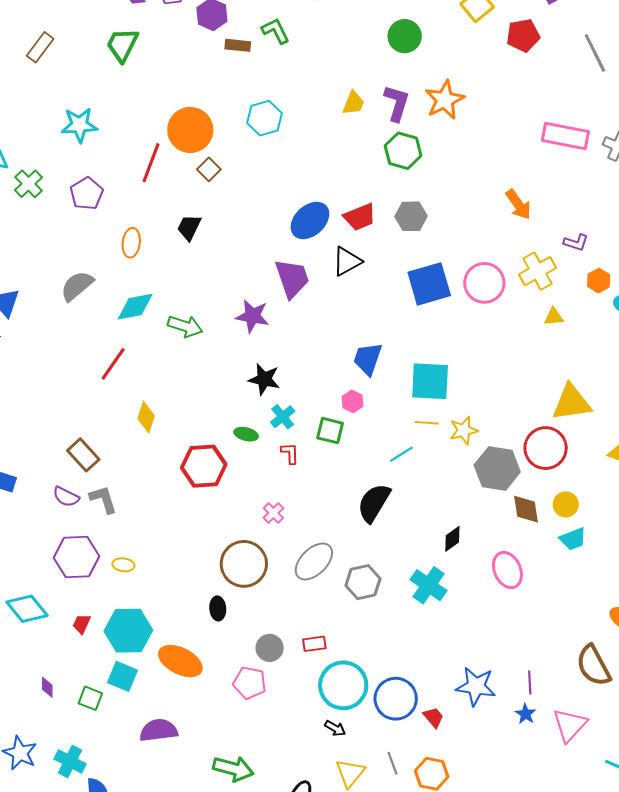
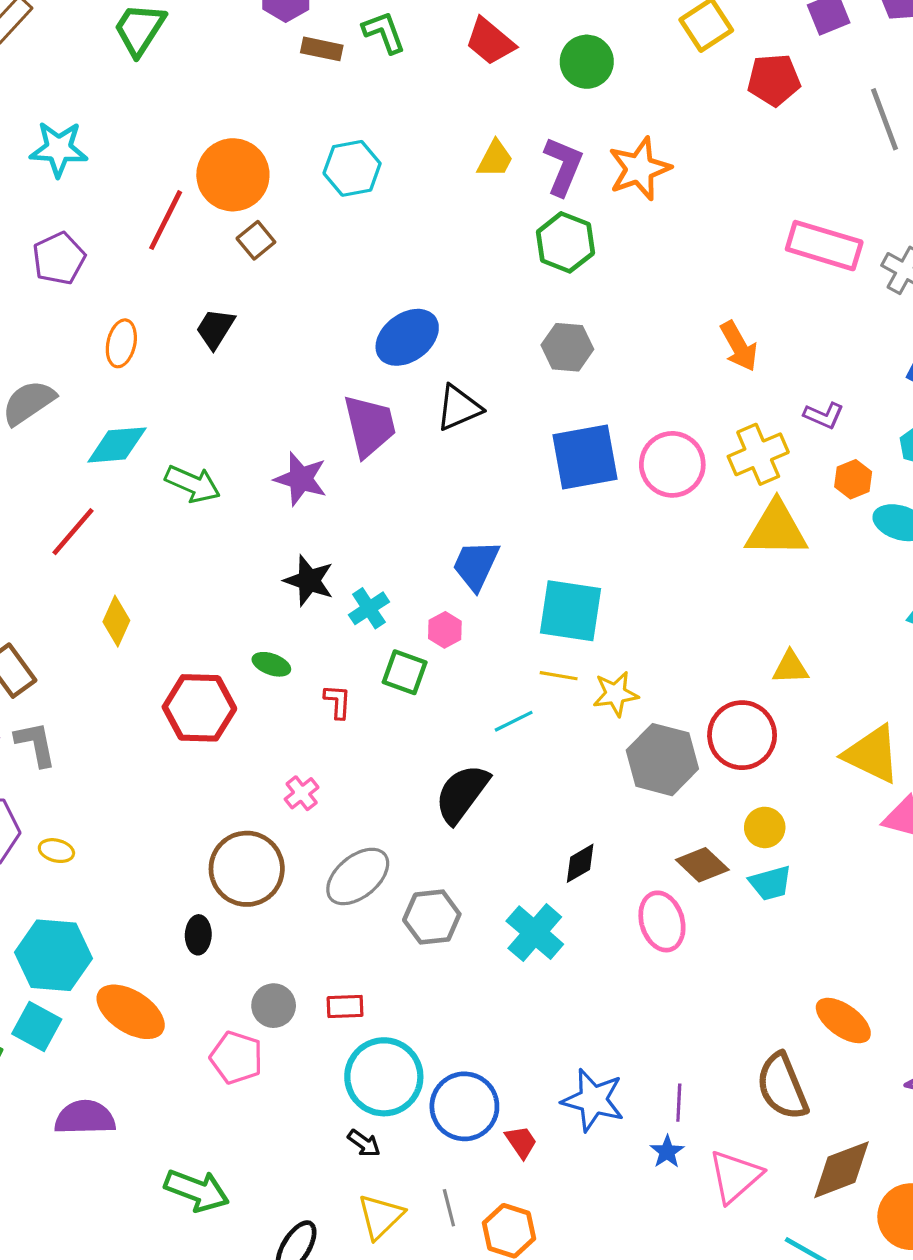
red trapezoid: (360, 217) -> (490, 41), moved, turned 56
yellow triangle: (554, 317) -> (776, 529), size x2.0
yellow triangle: (572, 403) -> (790, 667), size x0.6
cyan cross: (283, 417) -> (369, 608), moved
brown diamond: (526, 509) -> (702, 865), moved, turned -44

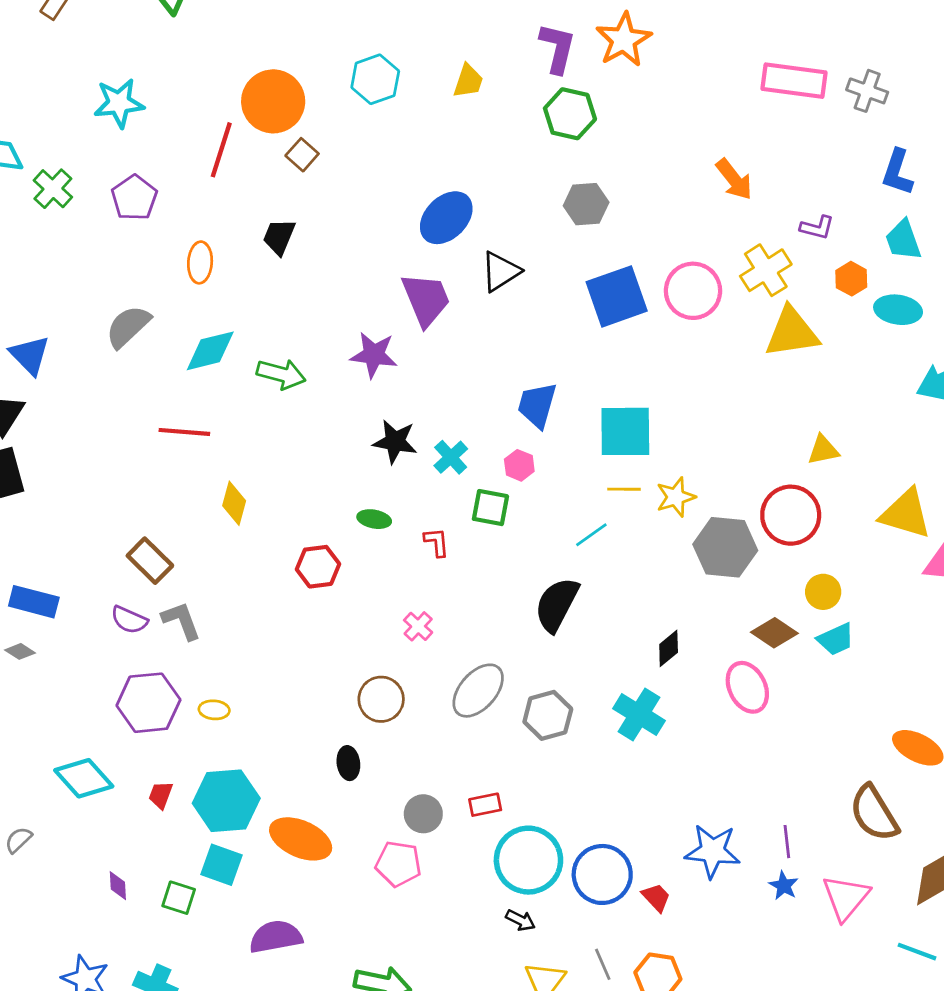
yellow trapezoid: (495, 159) -> (468, 81), moved
red line: (73, 532) -> (184, 432), turned 63
red hexagon: (199, 708) -> (318, 567), size x0.7
brown circle: (247, 869) -> (381, 699), size x0.7

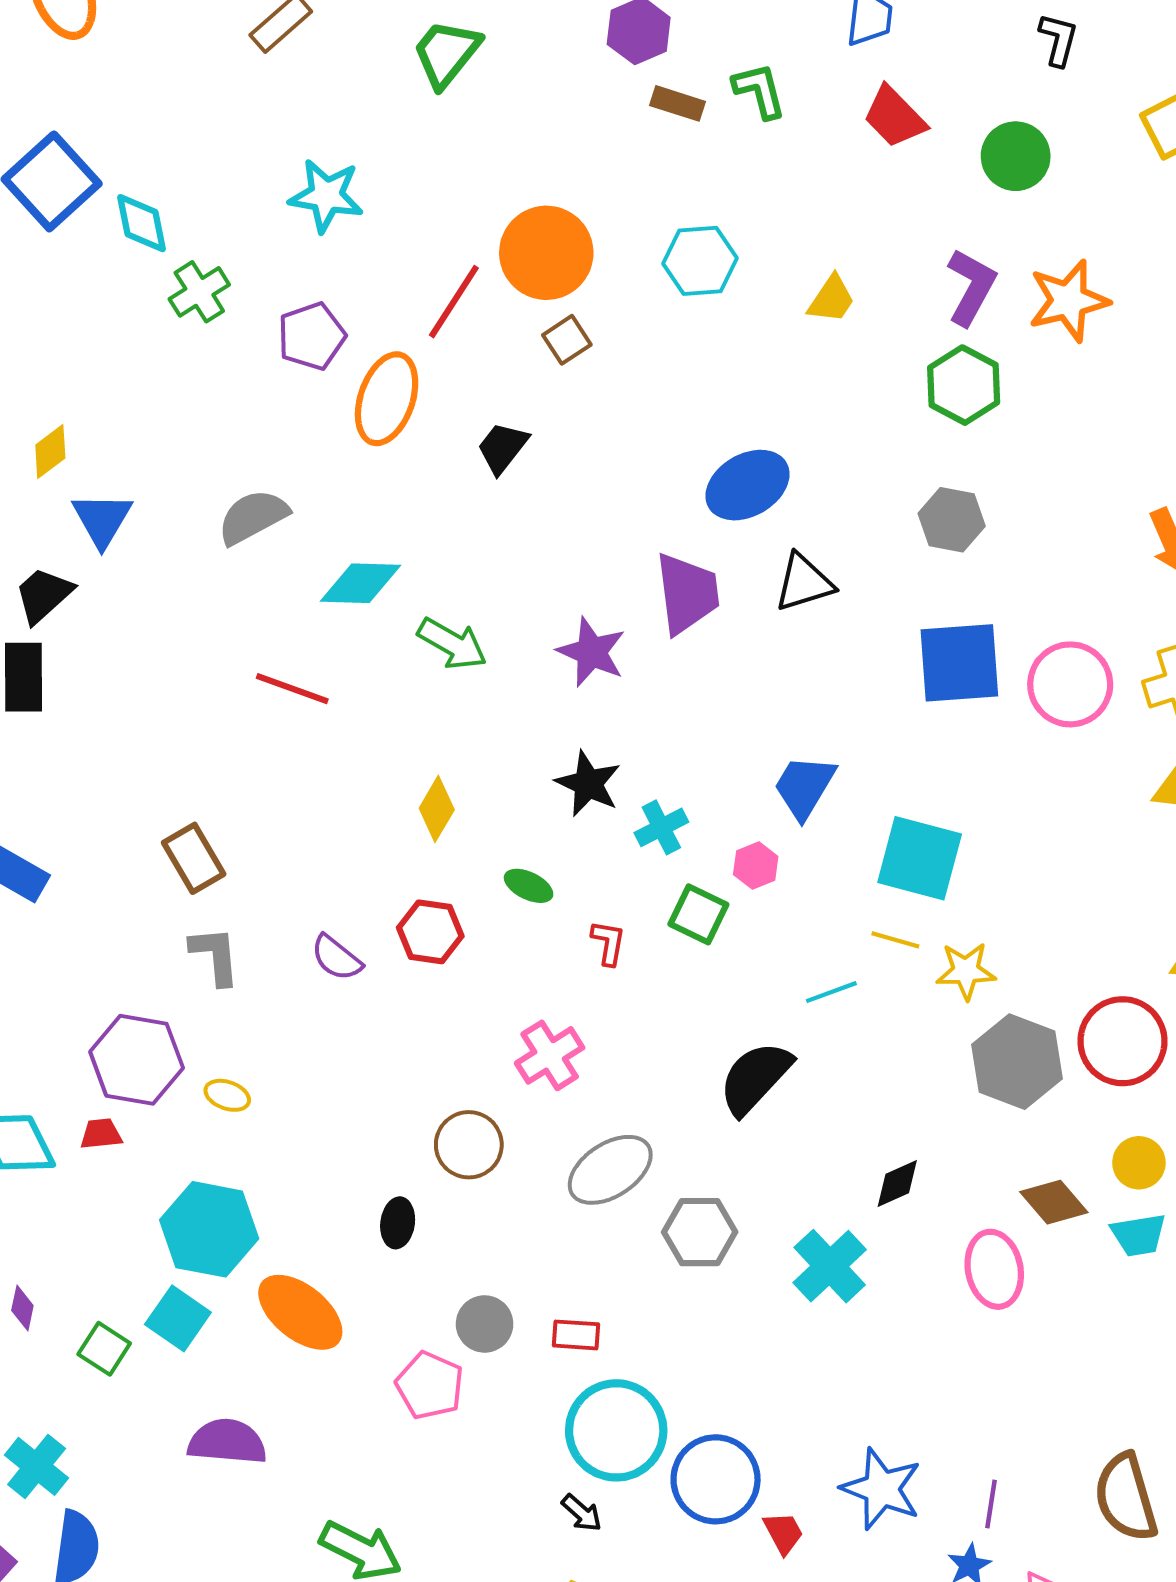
orange ellipse: (200, 262) -> (387, 399), moved, size x1.5
yellow diamond: (234, 503) -> (437, 809), moved
purple semicircle: (129, 620) -> (336, 958), moved
pink cross: (418, 626) -> (550, 1055), size x1.5
red trapezoid: (161, 795) -> (101, 1134), moved, turned 48

